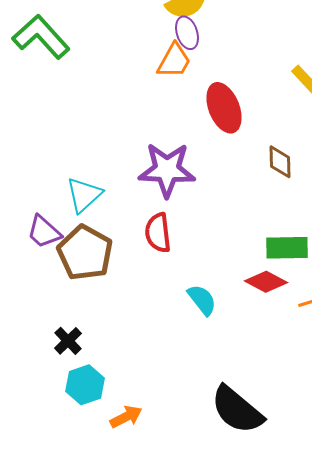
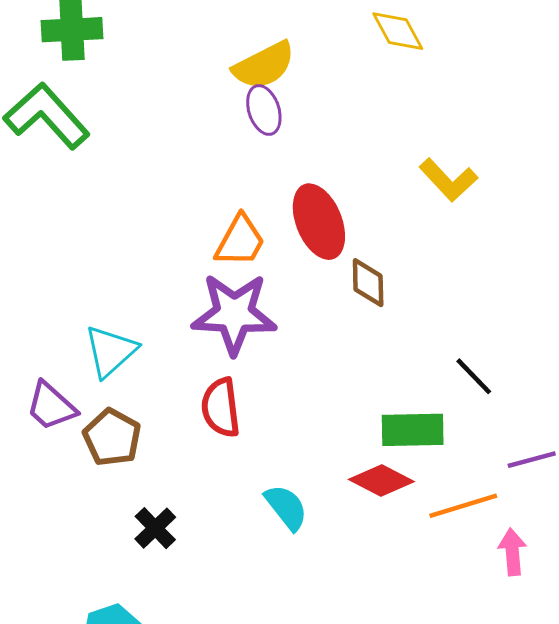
orange trapezoid: (174, 61) -> (240, 241), moved
brown diamond: (280, 162) -> (368, 283), moved
brown pentagon: (85, 253) -> (112, 437), size x0.7
black cross: (68, 341) -> (155, 528), moved

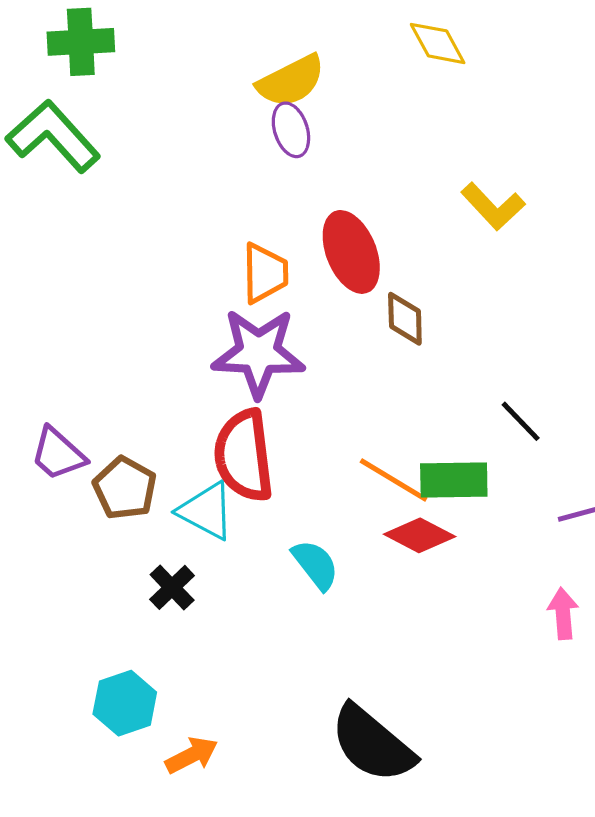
orange trapezoid: (240, 241) -> (265, 273), turned -30
cyan triangle: (111, 351) -> (206, 511), moved, turned -50
red semicircle: (221, 408) -> (244, 456), size x1.4
orange line: (463, 506) -> (394, 480), moved, turned 48

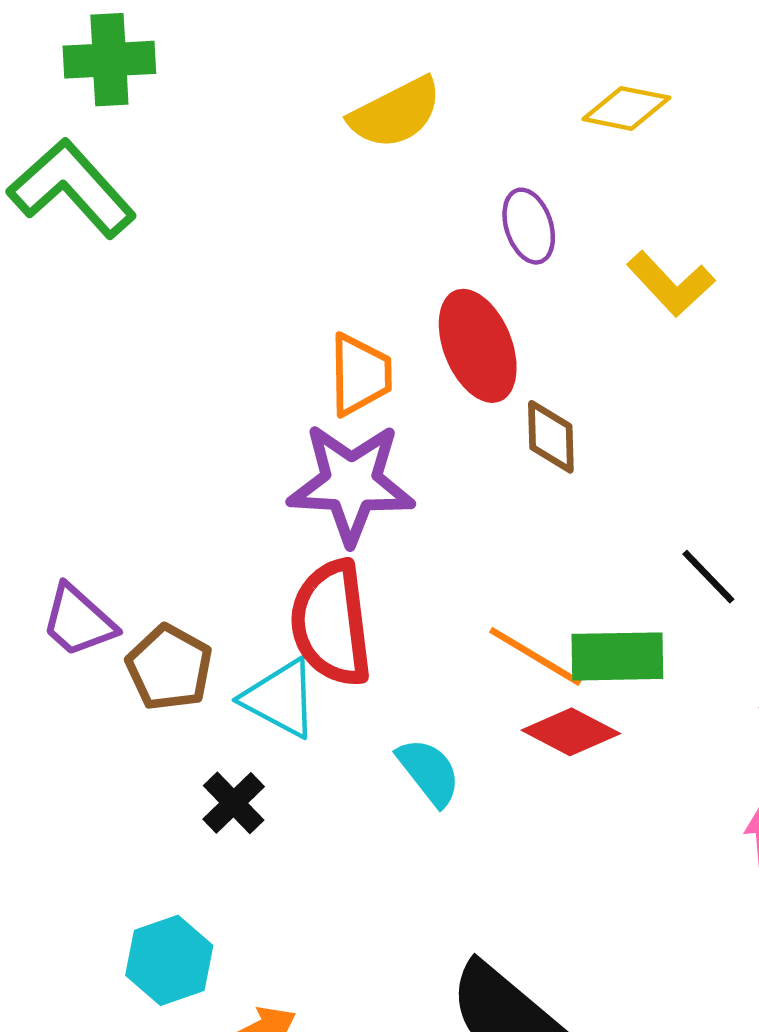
yellow diamond: (438, 43) -> (626, 108), moved, turned -50
purple ellipse: (291, 130) -> (529, 226), moved

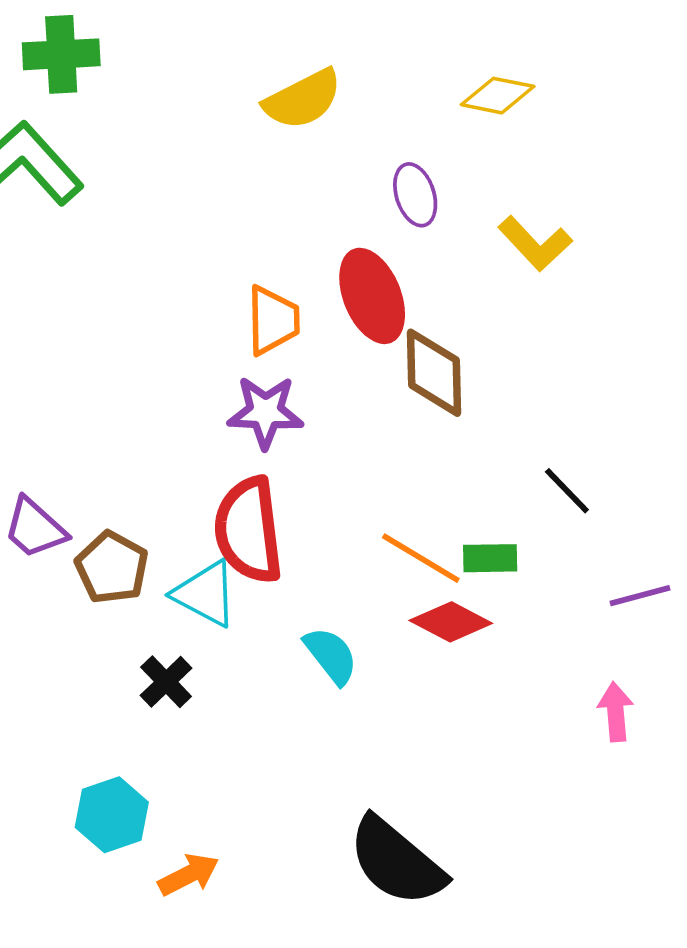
brown diamond: (551, 437) -> (434, 373), size x1.4
purple star: (351, 483) -> (265, 412), size x0.7
green rectangle: (617, 656) -> (490, 558), size x0.7

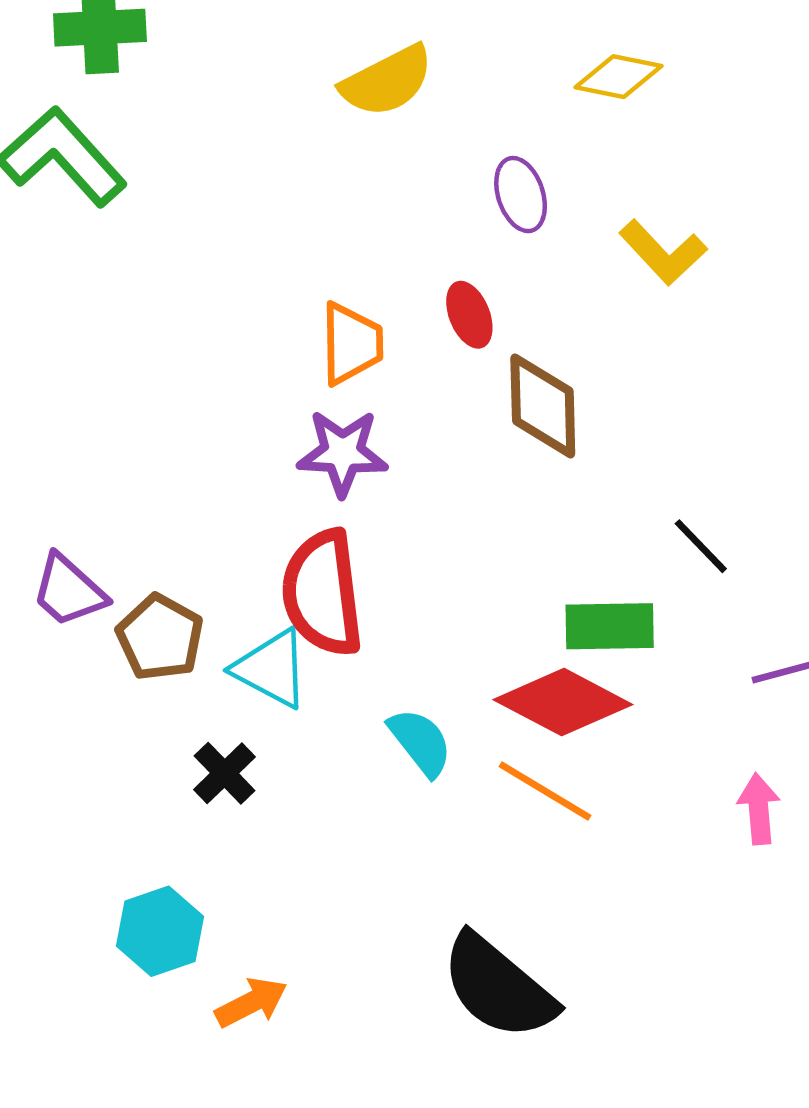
red ellipse: (372, 296) -> (469, 315), size x0.6
orange line: (421, 558) -> (545, 791), moved
green rectangle: (490, 558) -> (610, 626), size x1.4
red diamond: (451, 622) -> (563, 702), size x1.4

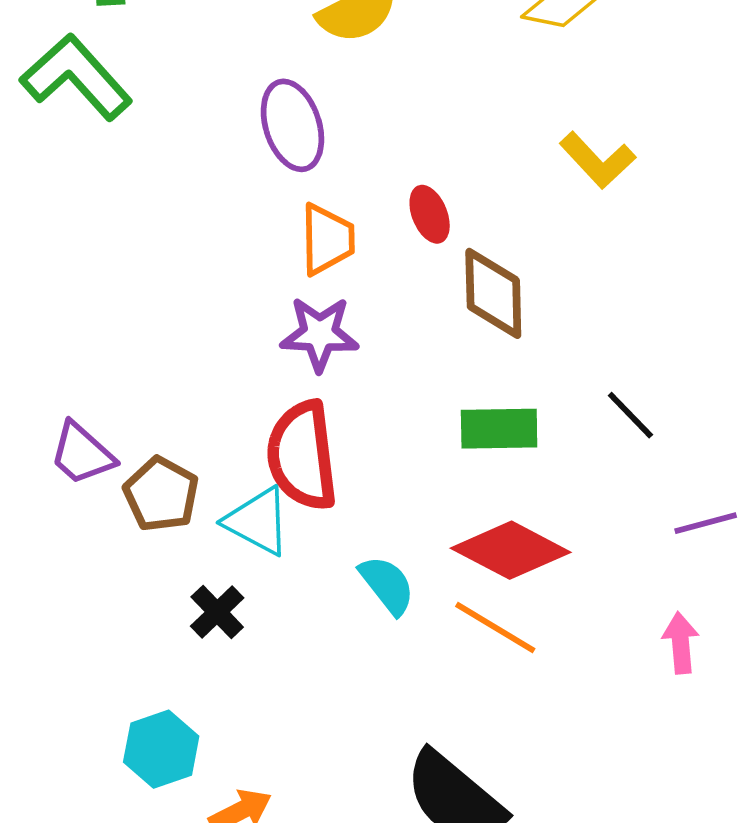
purple ellipse: (521, 195) -> (292, 125), moved, size x1.4
green rectangle: (610, 626) -> (499, 429), moved

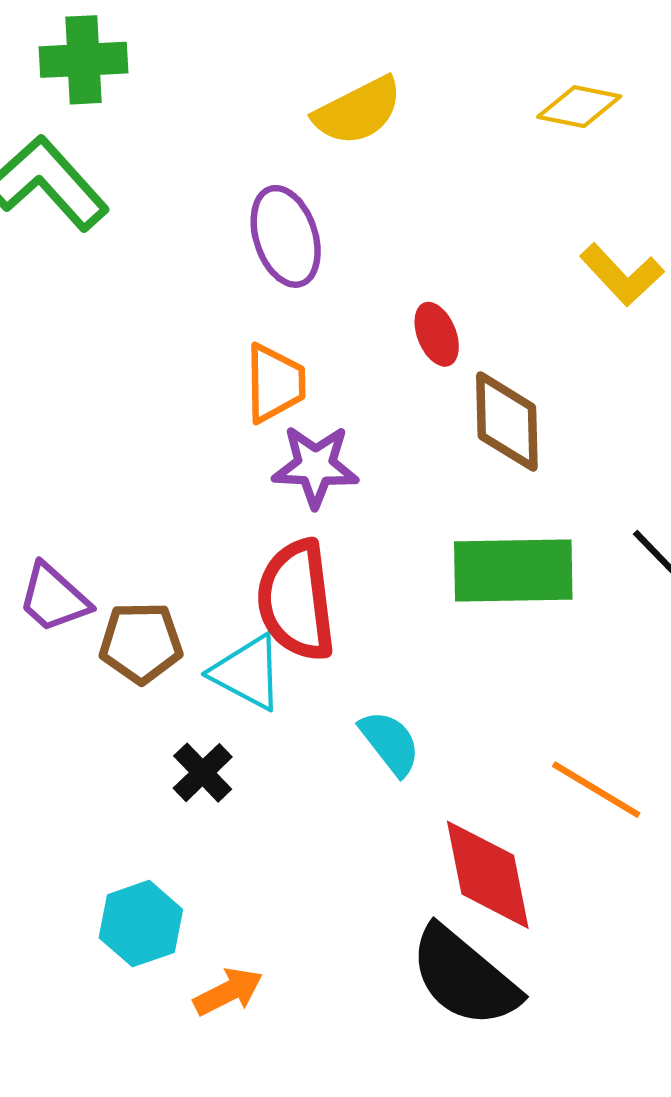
orange trapezoid: (327, 239) -> (275, 383), moved
green rectangle: (499, 429) -> (513, 570), size x1.4
brown pentagon: (161, 494) -> (141, 643), turned -30
red diamond: (511, 550) -> (488, 875), moved, turned 51
orange line: (495, 627) -> (596, 790), moved

